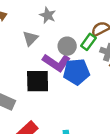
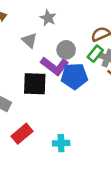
gray triangle: (30, 38) -> (29, 40), turned -35
green rectangle: (88, 42) -> (95, 54), moved

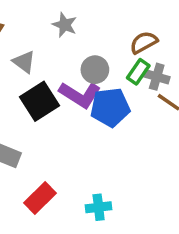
gray triangle: (29, 40) -> (24, 62), moved
black square: (35, 84) -> (39, 101), moved, turned -30

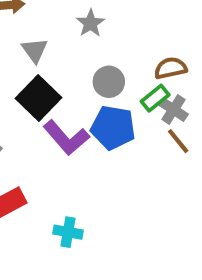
purple L-shape: (80, 95) -> (66, 138), moved
black square: (39, 101) -> (38, 98), turned -30

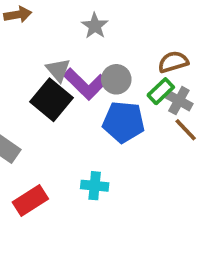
gray triangle: (35, 50) -> (58, 70), moved
purple L-shape: (66, 138) -> (85, 84), moved
cyan cross: (68, 232) -> (95, 186), moved

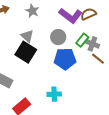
gray star: (95, 26) -> (32, 11), moved
brown semicircle: (173, 62) -> (88, 14), moved
purple L-shape: (85, 84) -> (70, 16), moved

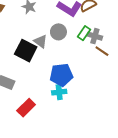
gray triangle: (27, 36) -> (41, 41), moved
blue pentagon: (65, 59) -> (61, 75), moved

